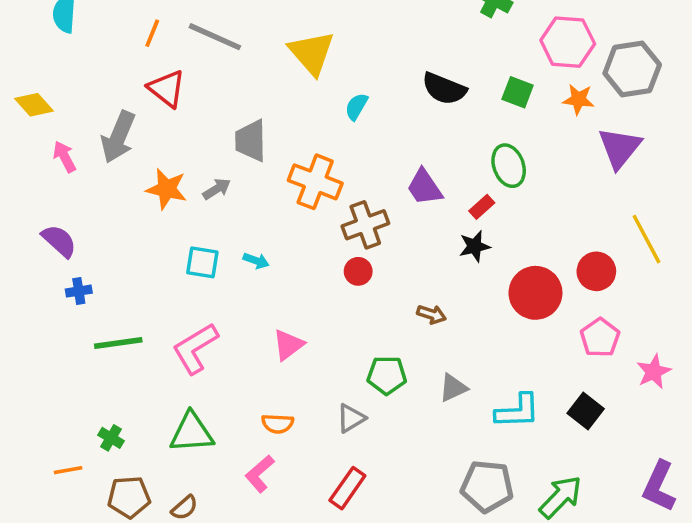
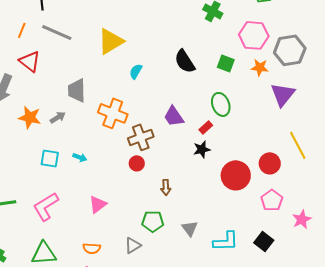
yellow triangle: (312, 53) -> (111, 41), turned 40
black semicircle: (444, 89) -> (185, 61), turned 35
brown arrow: (432, 314) -> (166, 187), moved, turned 70
gray triangle: (453, 388) -> (190, 228), turned -42

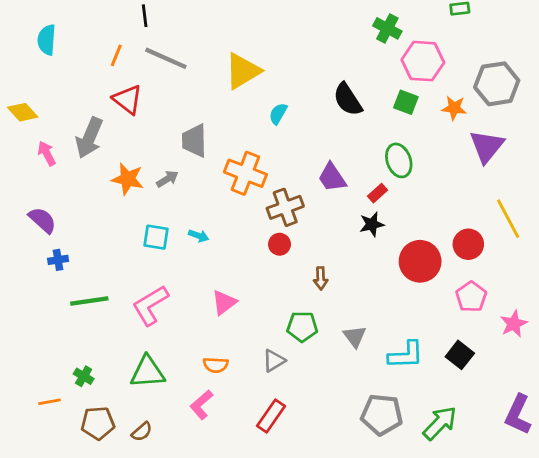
pink hexagon: (254, 35) -> (423, 61), moved

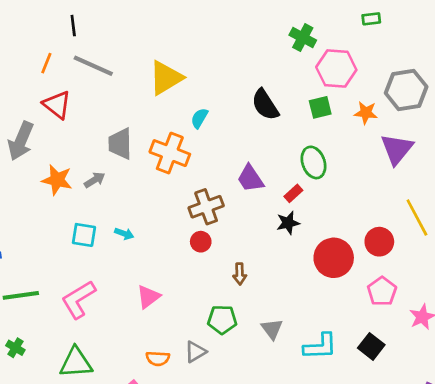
green square: (406, 102) -> (320, 107), turned -35
orange cross: (245, 173) -> (170, 153), moved
orange semicircle: (216, 365) -> (158, 358), moved
green cross: (84, 376) -> (15, 348), moved

